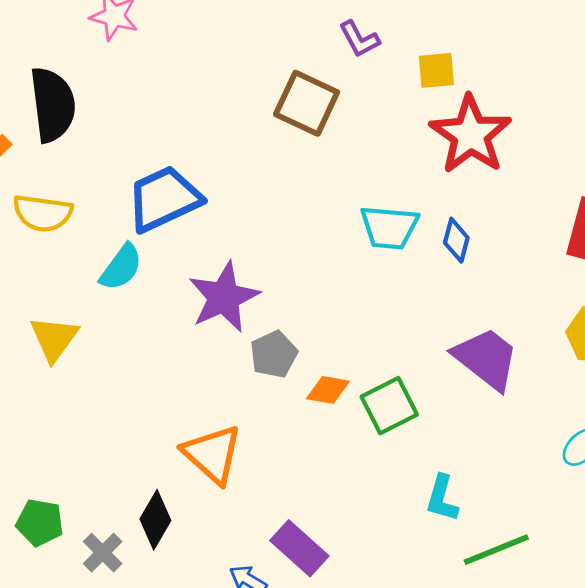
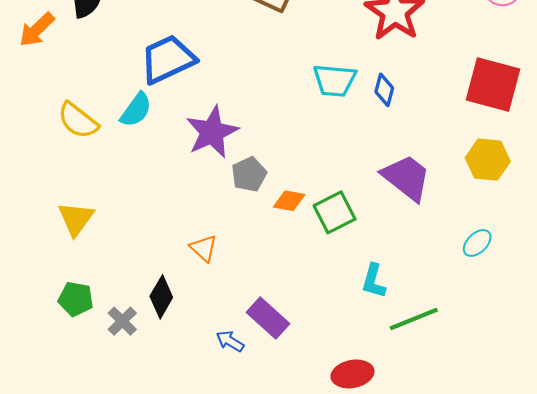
yellow semicircle: (43, 213) -> (78, 120), moved, turned 30
yellow triangle: (54, 339) -> (76, 219), moved
orange triangle: (212, 454) -> (204, 248), size x0.6

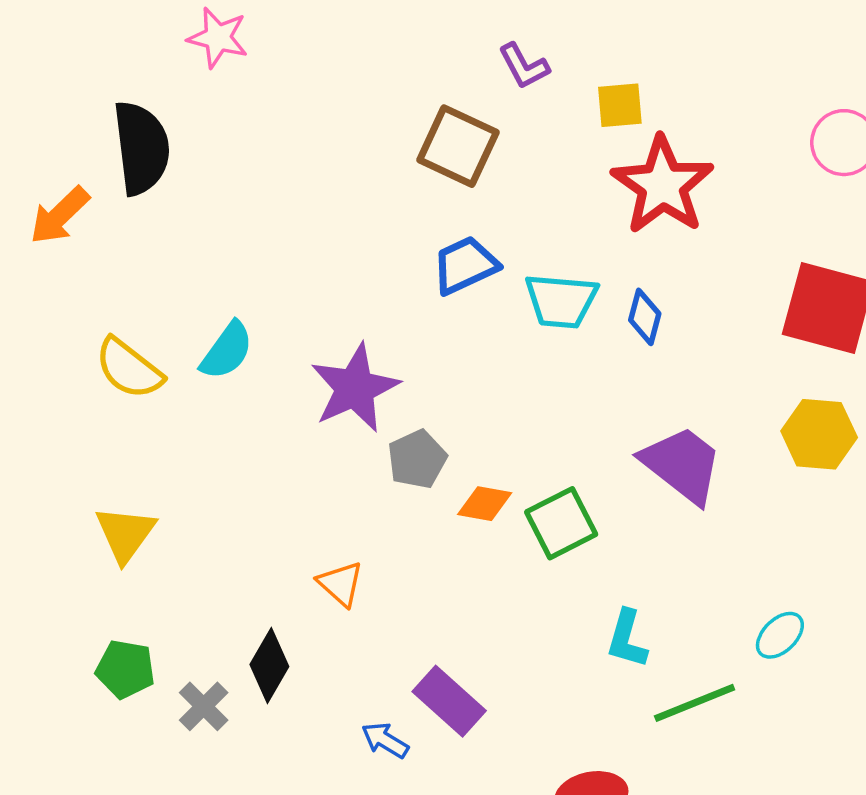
blue trapezoid: (168, 59) -> (465, 265), moved, size x0.7
cyan ellipse: (477, 243) -> (780, 635), moved

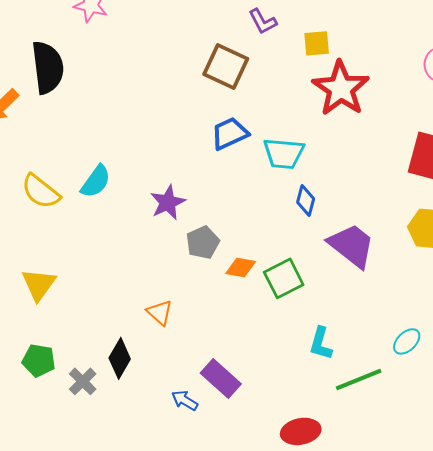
blue diamond: (645, 317) -> (306, 200), moved
purple star: (355, 388) -> (168, 202), size x0.7

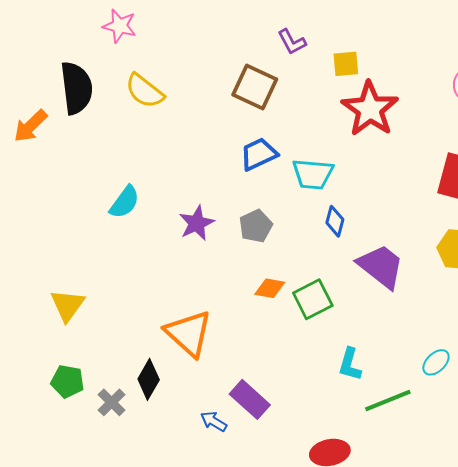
yellow semicircle: (41, 191) -> (145, 91), moved
gray pentagon: (203, 242) -> (256, 226), moved
orange triangle: (160, 312) -> (189, 333), size x1.8

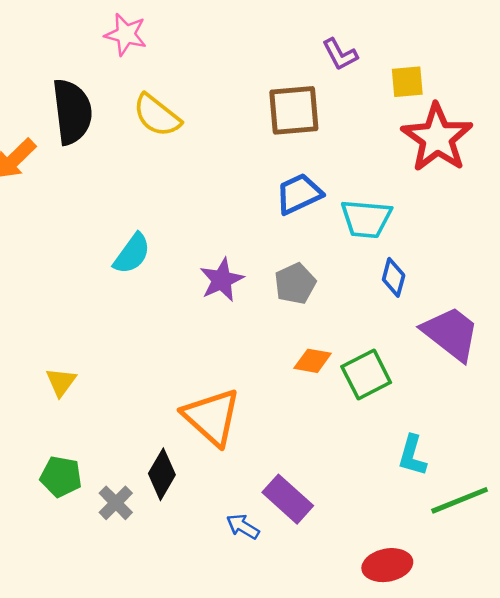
brown square: (255, 87) -> (294, 110), turned -30
yellow triangle: (67, 305) -> (61, 382), size x0.7

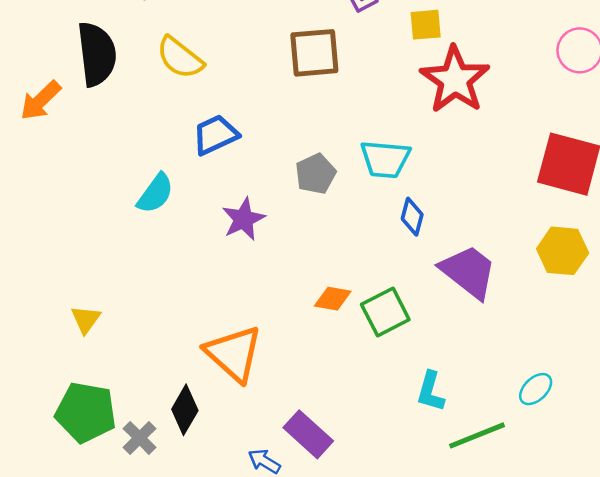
blue trapezoid: (299, 194) -> (215, 135), moved
gray pentagon: (295, 284) -> (316, 174), moved
green pentagon: (61, 477) -> (86, 412), size x1.5

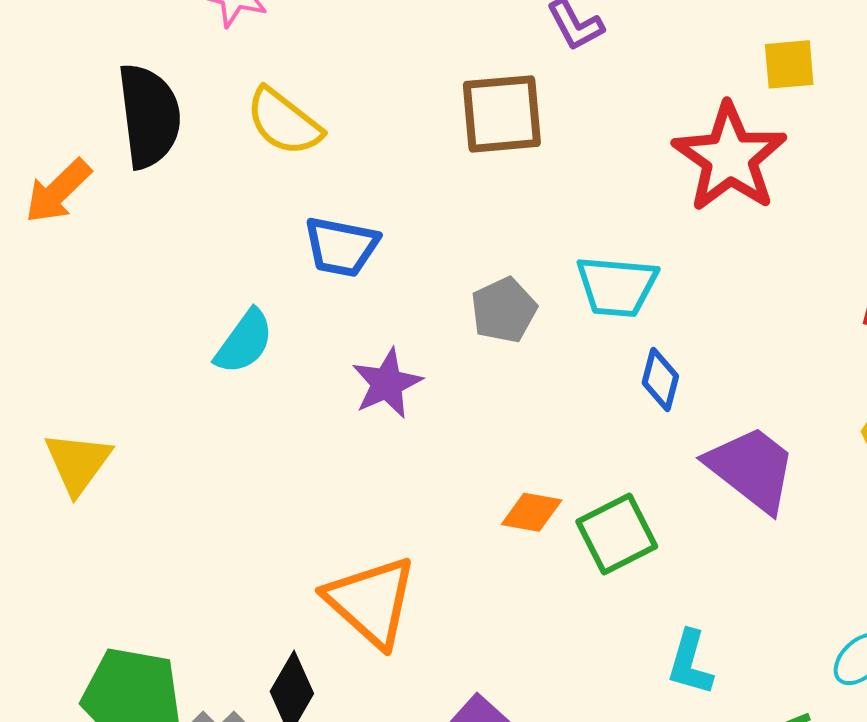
yellow square: (426, 25) -> (789, 64), moved
blue trapezoid: (215, 135) -> (341, 247), turned -144
yellow triangle: (86, 319) -> (78, 463), moved, size x1.4

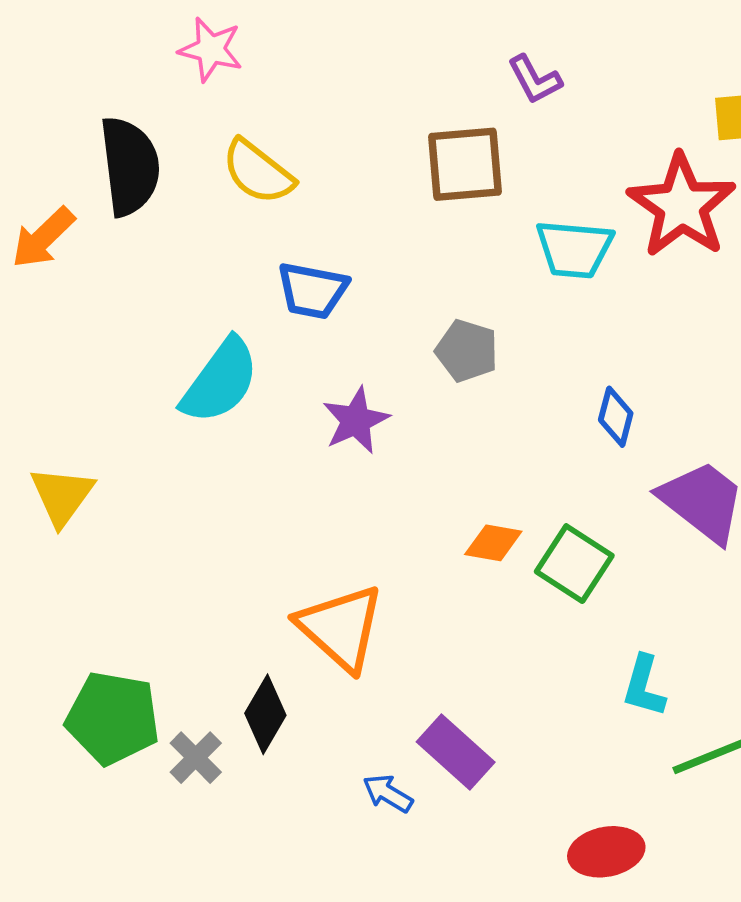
cyan trapezoid: (617, 286) -> (574, 249), moved
gray pentagon: (504, 310) -> (467, 351), turned -30
cyan semicircle: (244, 342) -> (220, 381), size x1.4
green square: (617, 534) -> (574, 564), turned -30

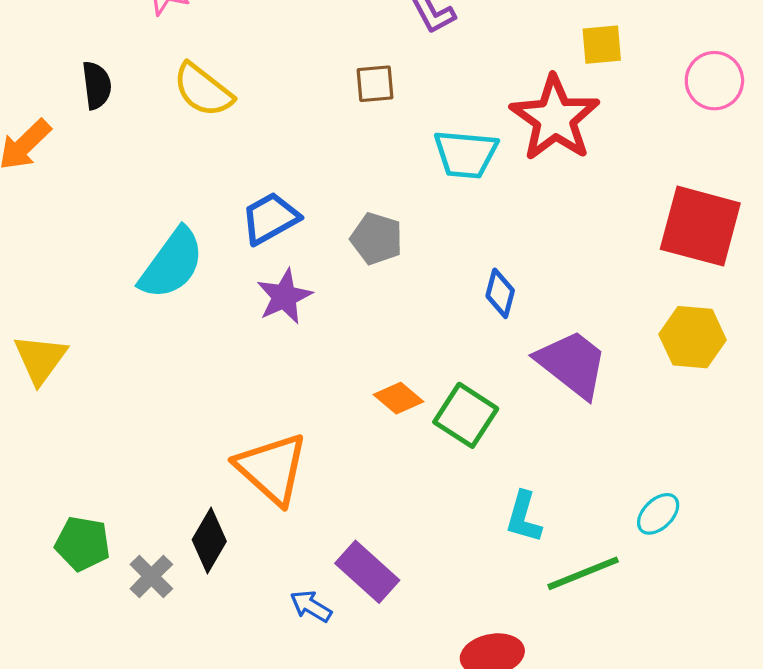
brown square: (465, 164) -> (375, 84), size x0.6
black semicircle: (130, 166) -> (97, 85), size x0.6
blue trapezoid: (312, 290) -> (270, 218), moved, turned 140
orange diamond: (493, 543) -> (398, 398), turned 30
green pentagon: (113, 718) -> (83, 544), size x0.7

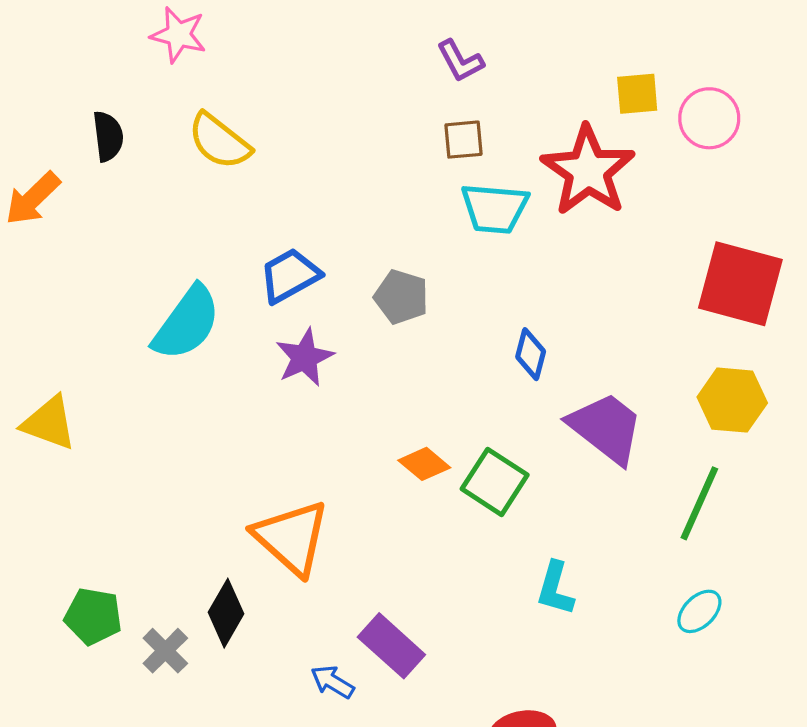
pink circle: (714, 81) -> (709, 118), moved
brown square: (375, 84) -> (463, 140), moved
yellow triangle: (40, 359) -> (49, 423), turned -46
cyan ellipse: (658, 514) -> (699, 611), moved
green line: (583, 573) -> (699, 503), moved, turned -44

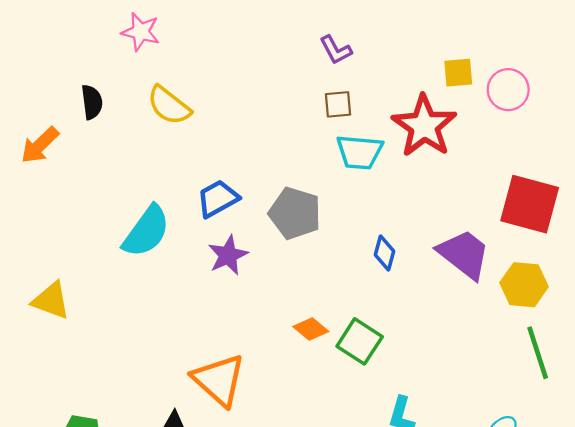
gray pentagon: (401, 297) -> (295, 213), size x1.4
purple trapezoid: (606, 428) -> (464, 254), moved
green line: (699, 503) -> (538, 353), moved, turned -42

